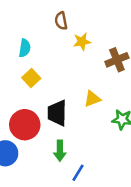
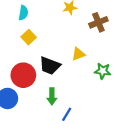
black trapezoid: (57, 113) -> (50, 66), turned -70

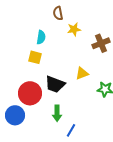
cyan semicircle: (23, 13) -> (41, 37), moved
yellow square: (29, 37) -> (35, 57), turned -32

